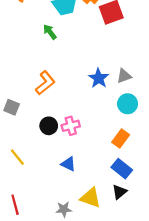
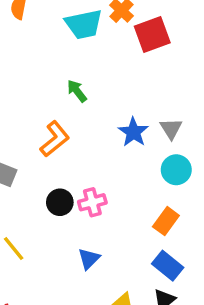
green arrow: (50, 32) -> (77, 91), moved
gray triangle: (124, 76) -> (171, 129), turned -42
blue triangle: (68, 164) -> (89, 259), turned 49

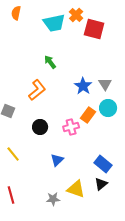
red square: (152, 35) -> (94, 29), turned 35
pink cross: (92, 202) -> (71, 127), moved
orange rectangle: (166, 221) -> (88, 115), moved

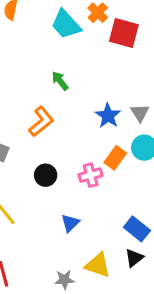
cyan trapezoid: (54, 23) -> (66, 24), turned 60

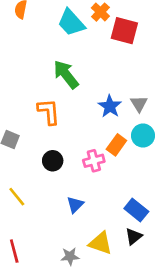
green arrow: (60, 81) -> (66, 74), size x1.6
orange L-shape: (41, 121) -> (49, 112), turned -56

